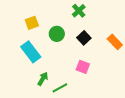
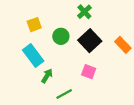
black square: (84, 38) -> (90, 41), size x1.5
green arrow: (43, 79) -> (47, 76), moved

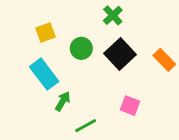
pink square: (89, 72) -> (130, 106), moved

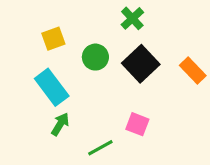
green arrow: (63, 101) -> (60, 124), moved
pink square: (130, 106) -> (137, 124), moved

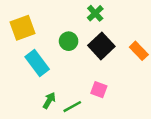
yellow square: (53, 39) -> (23, 28), moved, size x1.5
green arrow: (60, 124) -> (49, 101), moved

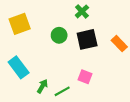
black square: (101, 46) -> (87, 39), turned 30
cyan rectangle: (37, 63) -> (19, 67), moved

